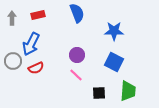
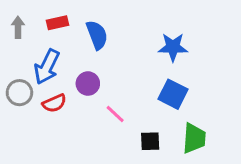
blue semicircle: (77, 13) -> (97, 35), moved
purple circle: (77, 55) -> (88, 84), moved

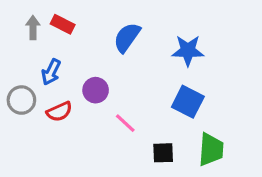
red rectangle: (57, 23) -> (63, 24), turned 40
gray arrow: (18, 27) -> (33, 28), moved
blue semicircle: (97, 35) -> (127, 37), moved, turned -124
blue arrow: (47, 67) -> (51, 72), size x0.7

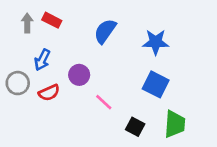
black square: (163, 153) -> (135, 127), turned 30

